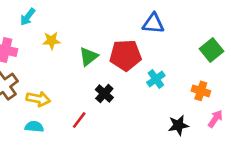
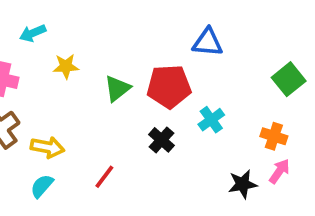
cyan arrow: (28, 17) -> (33, 33), turned 30
black cross: (104, 94) -> (162, 140), moved
pink arrow: (215, 119) -> (279, 171), moved
cyan semicircle: (34, 127) -> (42, 186), turned -54

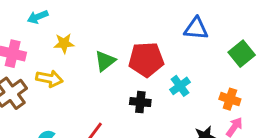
blue triangle: (208, 42) -> (196, 29), moved
black cross: (162, 140) -> (140, 102), turned -36
yellow arrow: (47, 147) -> (49, 79), moved

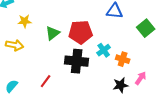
orange cross: (230, 99) -> (123, 59), moved
black cross: (140, 102) -> (77, 61), size x1.6

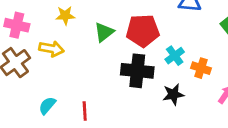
red line: (46, 81) -> (85, 111), moved, turned -40
black star: (121, 85) -> (173, 94), moved

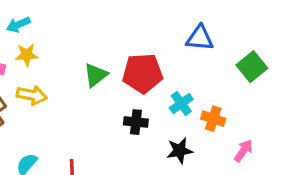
yellow star: (65, 15) -> (27, 55), moved
black cross: (137, 71) -> (136, 122), size x0.6

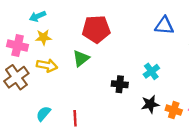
red pentagon: (143, 73) -> (96, 29), moved
green triangle: (96, 75) -> (81, 58), moved
orange cross: (213, 119) -> (174, 110), moved

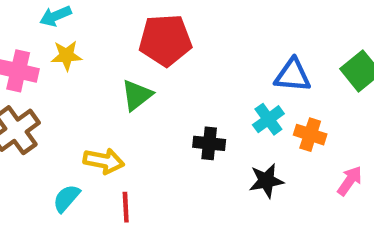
blue triangle: (164, 26) -> (293, 75), moved
yellow arrow: (47, 65) -> (104, 161), moved
orange cross: (174, 110) -> (310, 135), moved

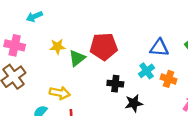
red pentagon: (165, 40) -> (104, 47), moved
yellow star: (66, 56) -> (57, 47), moved
black star: (266, 181) -> (134, 103), moved

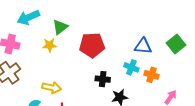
cyan arrow: (34, 17) -> (28, 17), size x1.5
green triangle: (77, 58) -> (60, 27), moved
cyan cross: (147, 71) -> (131, 67), turned -32

